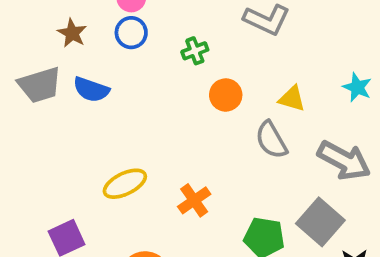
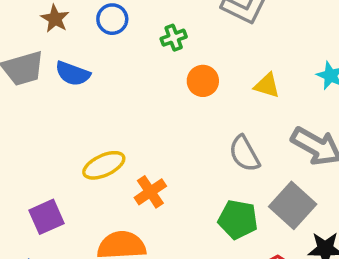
gray semicircle: (271, 140) -> (244, 154), moved
orange cross: (194, 200) -> (150, 192), moved

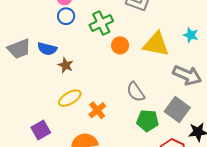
brown star: (55, 19) -> (66, 65), moved
green cross: (174, 38) -> (101, 23), size x1.6
yellow triangle: (267, 85) -> (156, 44), size x1.8
gray semicircle: (244, 154) -> (136, 92), moved

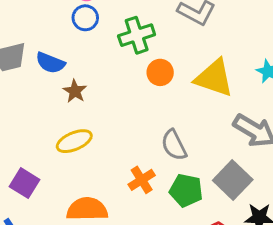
orange cross: (97, 110) -> (142, 180), moved
purple square: (41, 130) -> (24, 183), turned -36

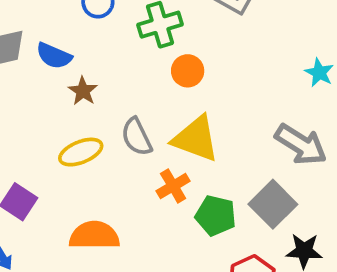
yellow triangle: (214, 78) -> (196, 139), moved
gray semicircle: (174, 145) -> (137, 137), moved
orange cross: (142, 180) -> (173, 186), moved

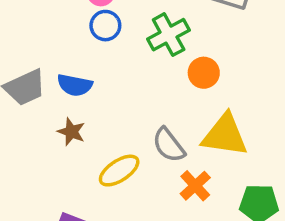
brown star: (83, 91) -> (71, 132), moved
orange cross: (173, 186) -> (195, 186), moved

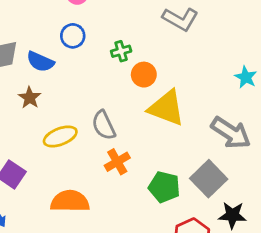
blue circle: (105, 26) -> (73, 36), moved
green cross: (169, 35) -> (121, 51), moved, size x0.6
yellow triangle: (225, 135) -> (167, 108), moved

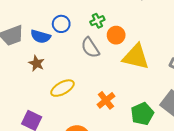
blue circle: (73, 36) -> (61, 24), moved
gray semicircle: (104, 125) -> (90, 48), moved
green pentagon: (164, 187) -> (142, 114), turned -30

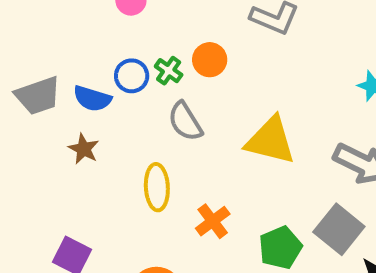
green cross: (97, 21) -> (169, 71), moved, turned -32
orange circle: (116, 35) -> (210, 60), moved
yellow ellipse: (62, 88) -> (157, 187), moved, turned -65

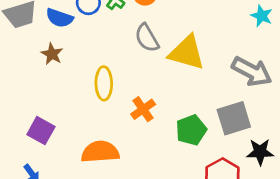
gray semicircle: (185, 122) -> (147, 38), moved
gray square: (339, 229) -> (234, 118), turned 32

